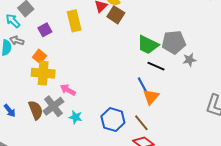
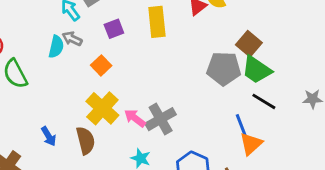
brown square: (116, 15) -> (249, 44), moved
gray pentagon: (174, 42) -> (224, 69), moved
yellow cross: (43, 73) -> (102, 108), moved, turned 30
gray cross: (53, 106) -> (161, 119), moved

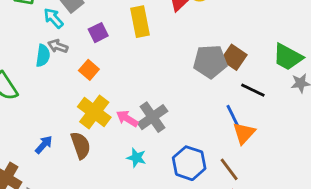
brown square: (249, 44) -> (234, 57), moved
green trapezoid: (257, 70) -> (288, 57), moved
blue arrow: (49, 136) -> (44, 145), turned -102

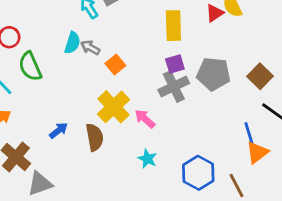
purple square: (98, 33) -> (175, 64), moved
gray arrow: (58, 46) -> (90, 48), moved
gray pentagon: (210, 61) -> (213, 74), moved
gray cross: (153, 117) -> (174, 87), moved

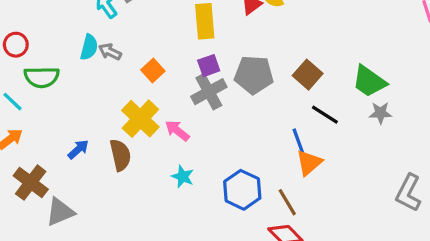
orange square: (115, 65) -> (153, 70), moved
green semicircle: (30, 66) -> (42, 77), turned -64

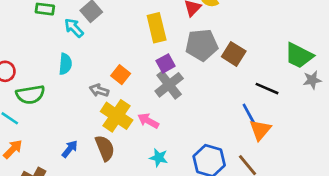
gray arrow: (110, 52) -> (99, 90), moved
gray pentagon: (254, 75) -> (202, 45), moved
brown square: (308, 75) -> (234, 54), moved

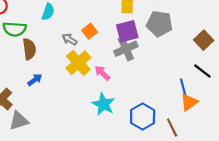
brown square: (234, 54) -> (204, 40), moved
purple square: (166, 63) -> (127, 31), size x1.5
brown semicircle: (105, 148) -> (29, 49), moved
cyan star: (159, 158) -> (103, 104), size x1.5

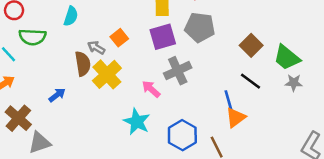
brown semicircle: (29, 49) -> (83, 64), moved
gray cross: (126, 49) -> (178, 71), moved
pink arrow: (102, 73) -> (151, 89), moved

